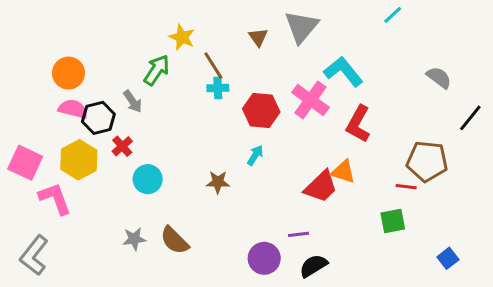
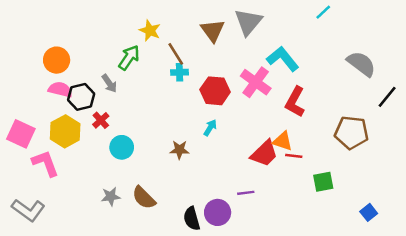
brown triangle: (258, 37) -> (213, 31), size x1.5
gray semicircle: (439, 78) -> (361, 64), size x1.4
red line: (406, 187) -> (294, 156), moved
gray L-shape: (34, 255) -> (28, 210), turned -92
black semicircle: (313, 266) -> (192, 219), moved, turned -75

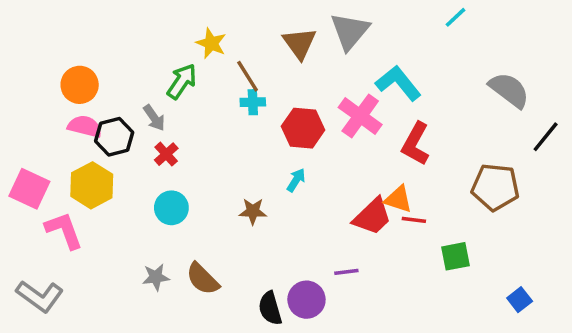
red cross: (101, 120) -> (166, 154), moved

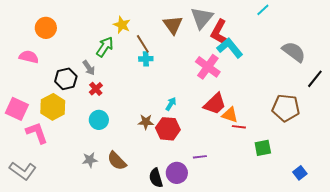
orange circle: (80, 85) -> (46, 28), moved
pink semicircle: (85, 126) -> (29, 57), moved
red hexagon: (303, 128) -> (168, 129), moved
red L-shape: (416, 144) -> (219, 32), moved
red trapezoid: (372, 216) -> (215, 104), moved

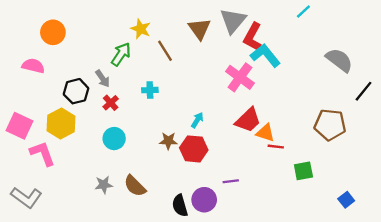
cyan cross: (146, 59) -> (150, 90), moved

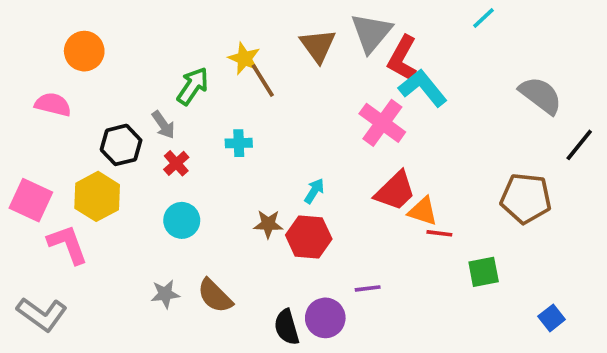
yellow star: (141, 29) -> (244, 58), moved

